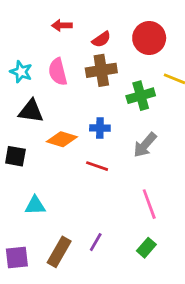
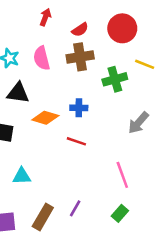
red arrow: (62, 25) -> (45, 17), turned 112
gray arrow: (145, 145) -> (138, 123), moved

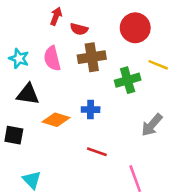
red semicircle: (80, 30) -> (79, 29), moved, turned 49
red line: (76, 141) -> (97, 152), moved
cyan triangle: (22, 176) -> (32, 180), turned 48

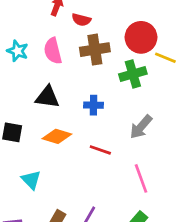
red circle: (135, 28) -> (141, 37), moved
black triangle: (28, 94) -> (47, 97), moved
orange diamond: (56, 120) -> (57, 136), moved
gray arrow: (152, 125) -> (141, 127), moved

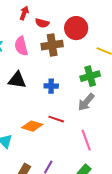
red circle: (141, 37) -> (76, 28), moved
green cross: (133, 74) -> (90, 76), moved
orange diamond: (57, 136) -> (32, 126), moved

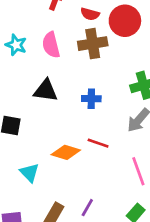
red semicircle: (42, 23) -> (90, 14), moved

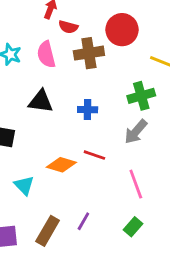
red semicircle: (90, 14) -> (68, 27), moved

